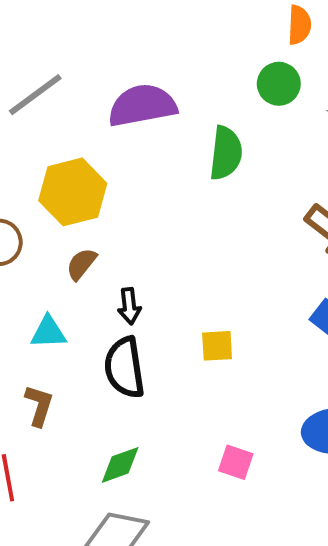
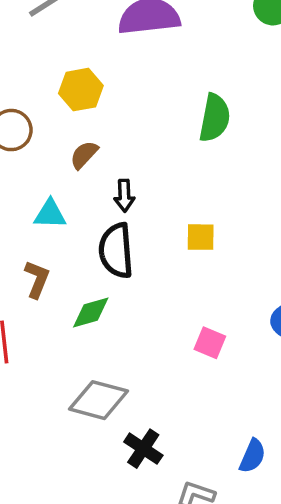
green semicircle: (226, 153) -> (215, 118), moved
yellow hexagon: (73, 192) -> (81, 90), size x0.7
green diamond: (120, 465) -> (91, 313), moved

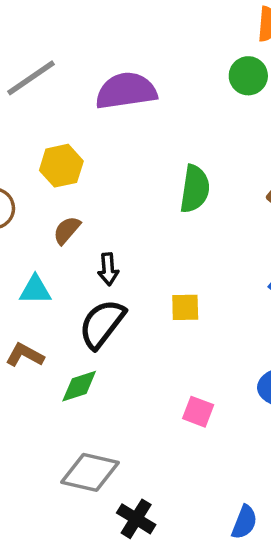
black semicircle: (116, 251) -> (102, 324), turned 44
brown L-shape: (37, 279) -> (25, 355), turned -81

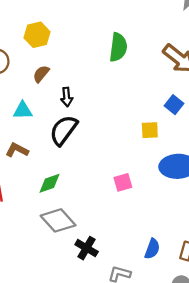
yellow square: (185, 307) -> (150, 130), moved
green diamond: (79, 386) -> (50, 183), moved
pink square: (198, 412) -> (123, 182), turned -36
gray diamond: (90, 472) -> (58, 220), turned 36

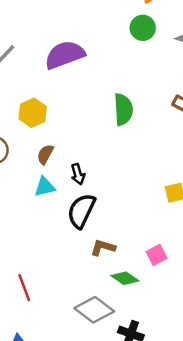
cyan triangle: (23, 110) -> (45, 187), moved
brown L-shape: (17, 150) -> (103, 248), moved
green diamond: (50, 183) -> (125, 278), moved, turned 65

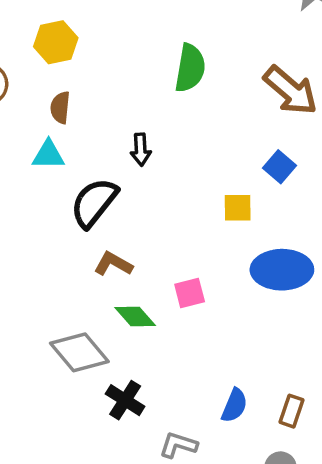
brown semicircle: (45, 154) -> (60, 108), turned -36
black arrow: (78, 174) -> (141, 150), moved

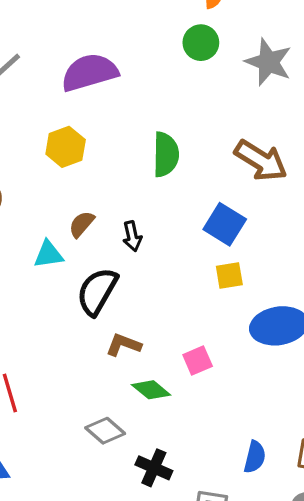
yellow hexagon: (56, 42) -> (66, 147), moved
brown semicircle: (60, 108) -> (82, 224), moved, turned 44
blue square: (279, 167) -> (225, 224), moved, size x1.4
gray diamond: (79, 352) -> (105, 431), size x0.7

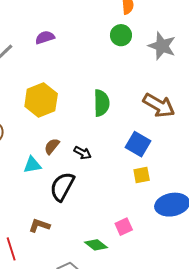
purple semicircle: (89, 72) -> (45, 37), moved, size x0.6
yellow hexagon: (66, 147) -> (41, 100), size x1.4
black arrow: (132, 236) -> (82, 153), turned -48
brown L-shape: (123, 345) -> (39, 226), moved

